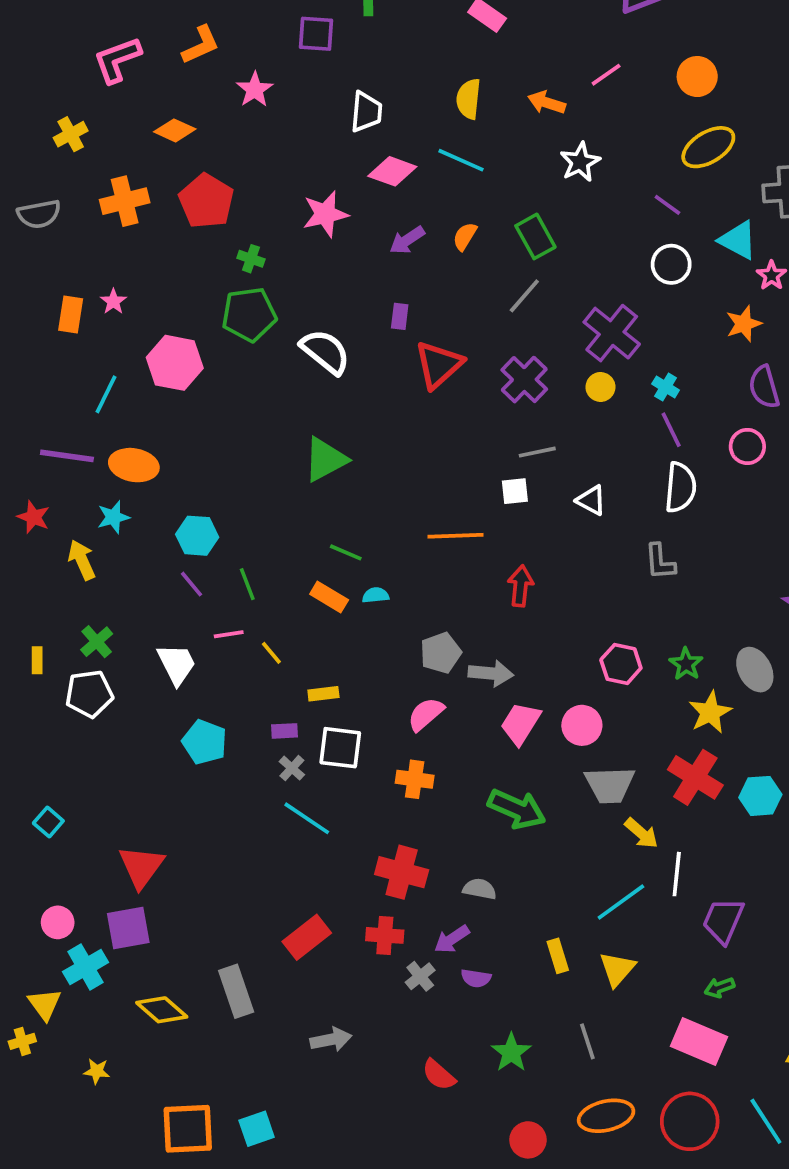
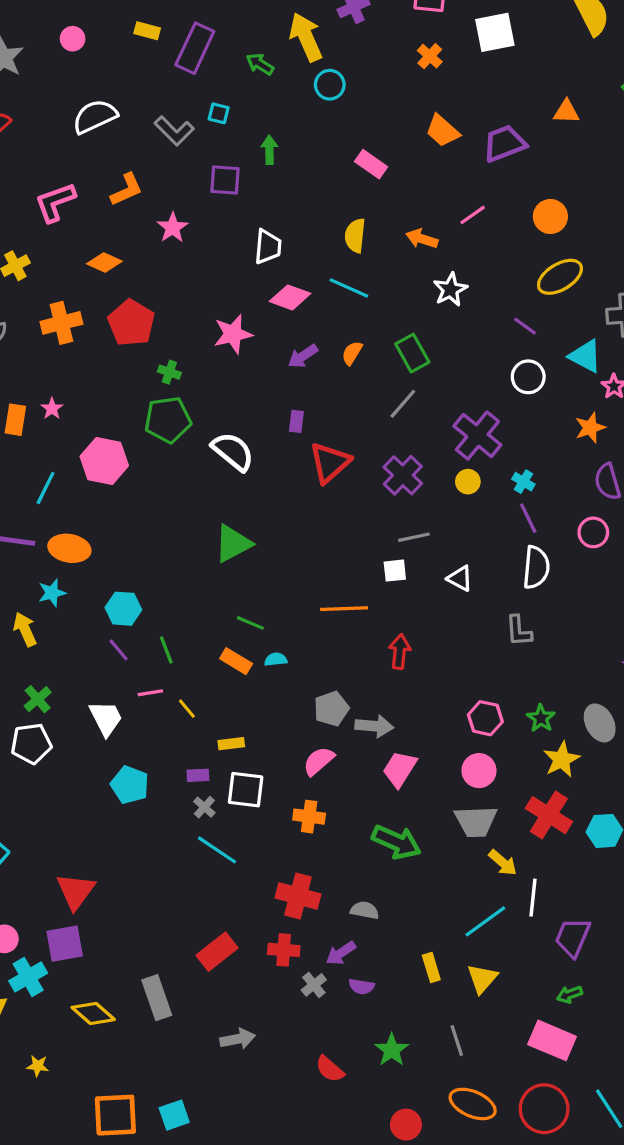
pink circle: (582, 725) -> (479, 771), moved
orange ellipse: (606, 1116) -> (473, 1104), turned 36

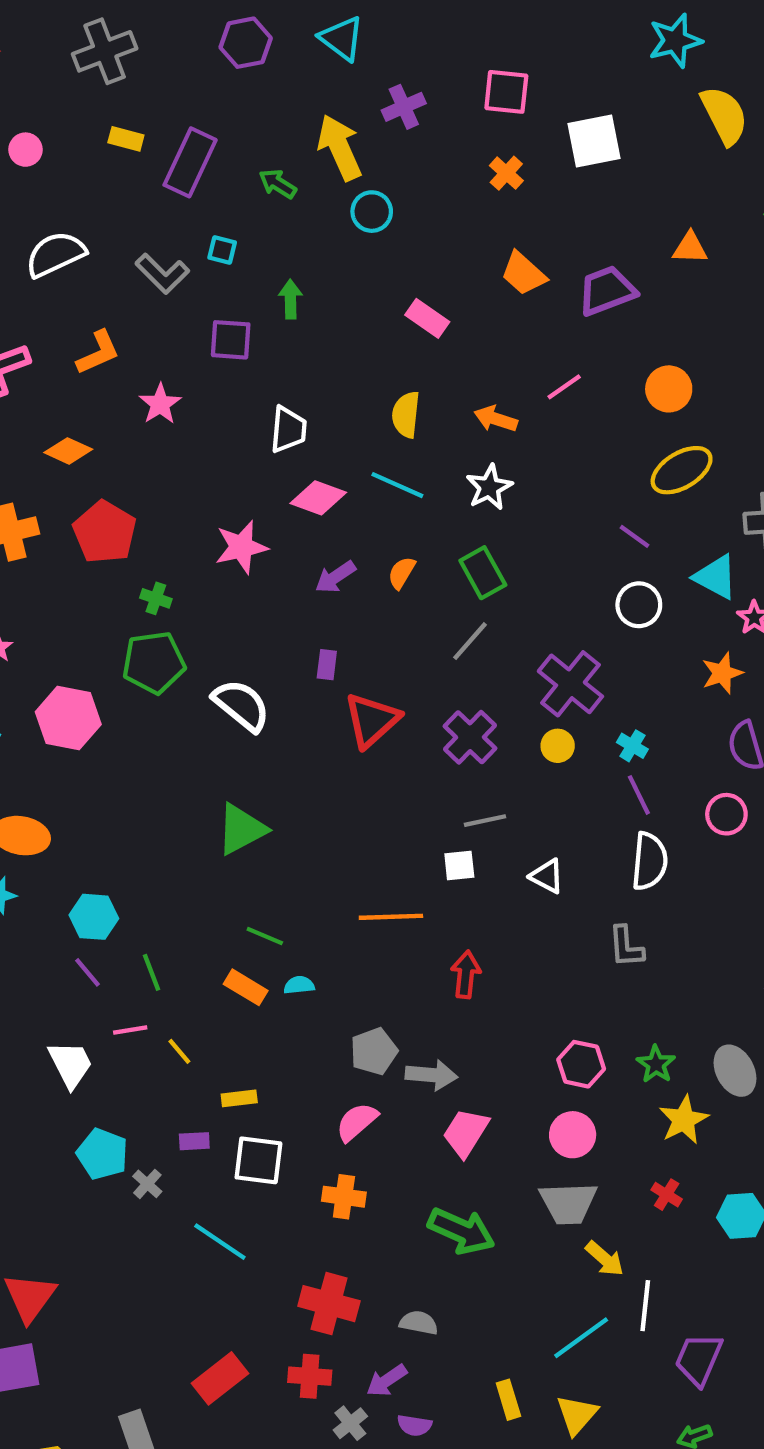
white star: (450, 290) -> (489, 487), moved
gray cross: (204, 807) -> (147, 1184), moved
red cross: (549, 815) -> (667, 1195), size x0.5

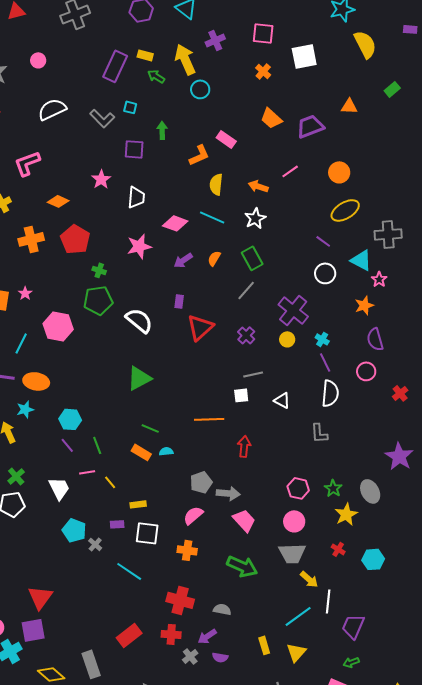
yellow rectangle: (126, 139) -> (145, 55), moved
orange L-shape: (98, 353) -> (199, 155), moved
white trapezoid: (288, 430) -> (136, 197), moved
purple cross: (470, 737) -> (246, 335), size x0.7
pink trapezoid: (466, 1133) -> (244, 520), turned 105

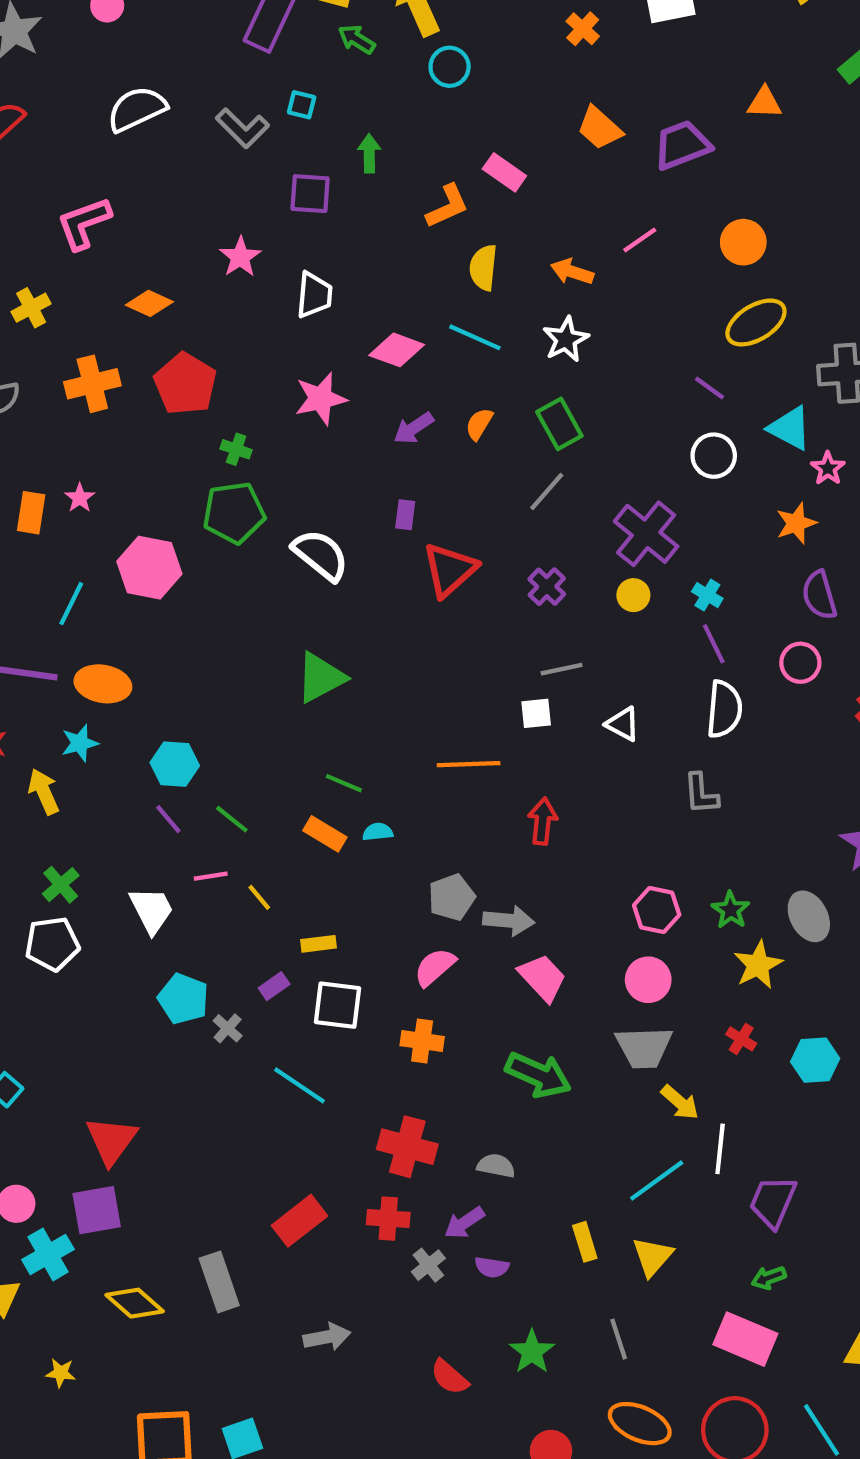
green line: (97, 445) -> (232, 819), turned -30
purple rectangle: (117, 524) -> (274, 986), turned -32

